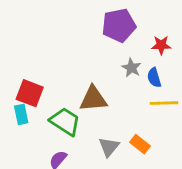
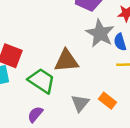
gray star: (132, 68) -> (100, 33), size x1.6

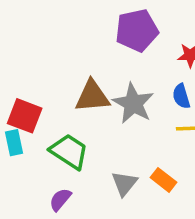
gray star: (100, 33) -> (133, 103), moved
brown triangle: (66, 61) -> (92, 96), moved

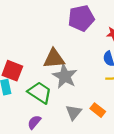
gray star: (133, 103) -> (65, 76), moved

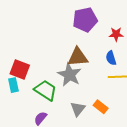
brown triangle: (54, 59) -> (78, 57), moved

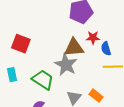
red star: (116, 34) -> (93, 38), moved
red square: (20, 69) -> (21, 44), moved

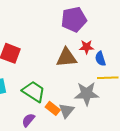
gray star: (66, 65) -> (87, 94), moved, turned -30
orange rectangle: (96, 96) -> (53, 108), moved

